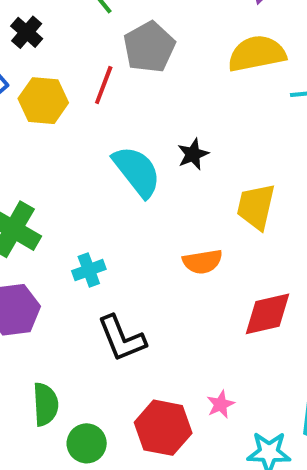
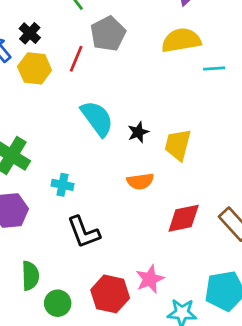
black cross: (27, 32) -> (30, 33), moved
black star: (193, 154) -> (138, 132), moved
cyan cross: (89, 270) -> (62, 185), turned 30
pink star: (221, 404) -> (150, 279), size x1.5

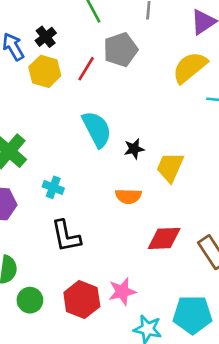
yellow semicircle: (181, 40) -> (190, 67), turned -39

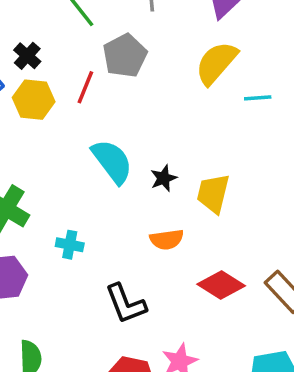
black L-shape: (66, 236) -> (126, 304), moved
red diamond: (164, 238) -> (221, 285), turned 44

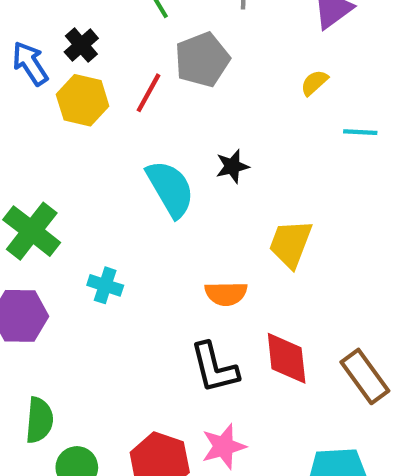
yellow semicircle: (216, 63) -> (314, 83), size x0.5
black star: (164, 178) -> (232, 166), moved
red diamond: (221, 285) -> (287, 358), turned 45
black L-shape: (126, 304) -> (214, 368), moved

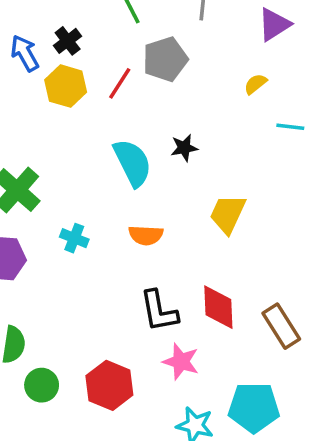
orange semicircle: (226, 294) -> (146, 235), moved
pink star: (224, 446) -> (181, 362), moved, turned 30

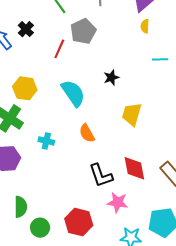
yellow semicircle: (255, 84) -> (145, 26), moved, turned -40
yellow hexagon: (66, 86) -> (25, 88), moved
black star: (184, 148) -> (111, 78), moved
orange semicircle: (146, 235) -> (87, 133), turned 66

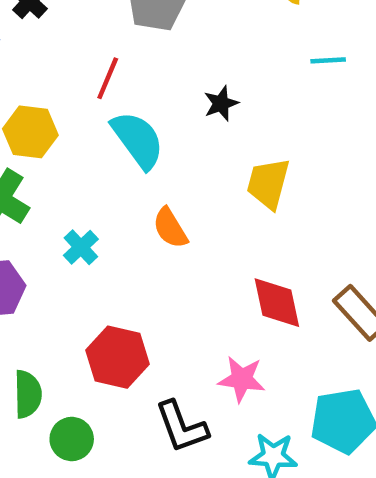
red line: (59, 49) -> (108, 78), moved
cyan cross: (46, 141) -> (81, 247), turned 35
black L-shape: (101, 175) -> (182, 427), moved
red hexagon: (79, 222) -> (118, 357), moved

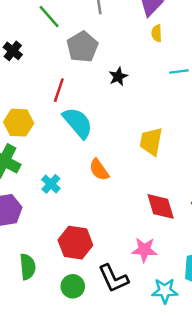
black star: (221, 103) -> (118, 77), moved
green circle: (72, 439) -> (73, 286), moved

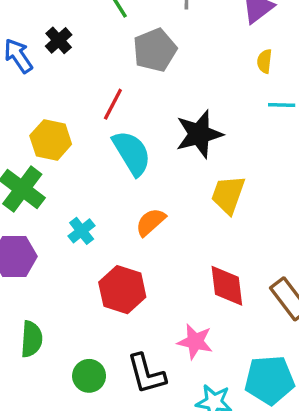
yellow semicircle: (157, 33) -> (264, 61), moved
black star: (118, 77) -> (199, 134), moved, size x1.8
orange semicircle: (99, 170) -> (151, 222), turned 75
red hexagon: (75, 243) -> (122, 290), moved

